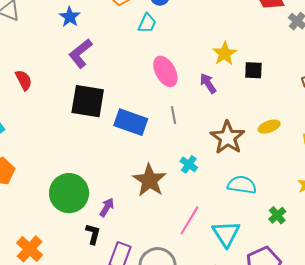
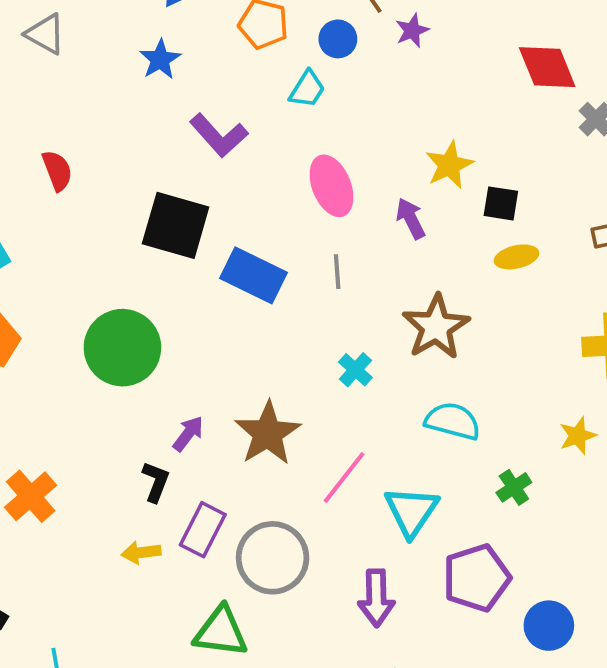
purple L-shape: (80, 53) -> (219, 135), moved, turned -100
yellow ellipse: (269, 127) -> (516, 257), moved
brown star: (150, 180) -> (268, 433), moved
green circle: (69, 193) -> (122, 348), moved

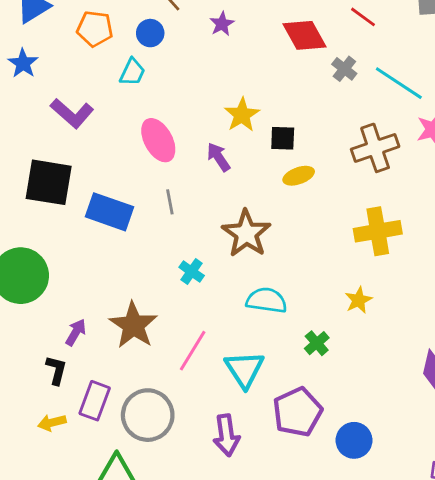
purple star: (412, 31) -> (222, 24), moved

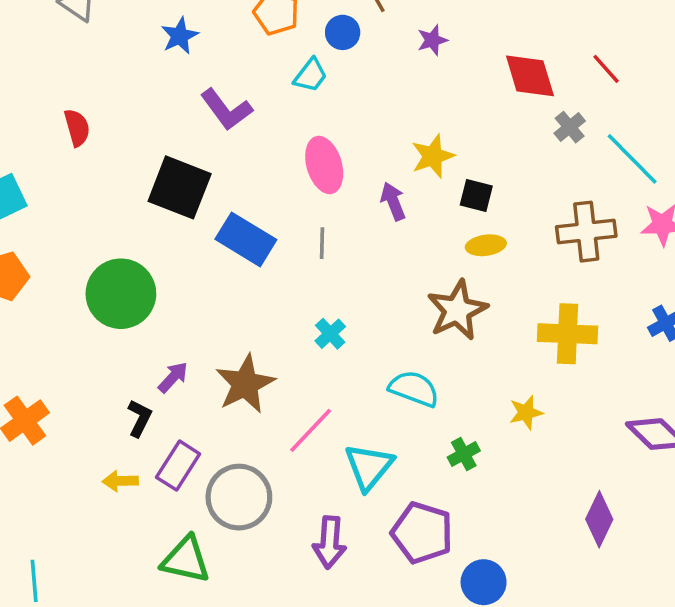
brown star: (246, 233) -> (457, 310), moved
purple pentagon: (297, 412) -> (422, 533), turned 30

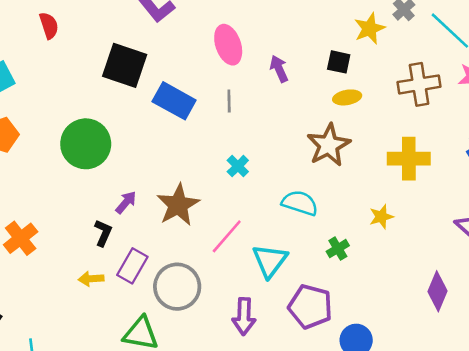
yellow star: (433, 156) -> (370, 29), moved

